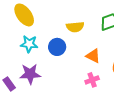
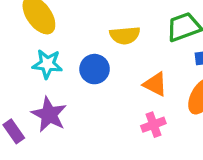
purple star: (30, 74) -> (49, 115), turned 30

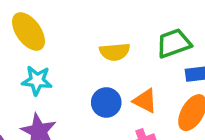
blue circle: (95, 69) -> (106, 102), moved

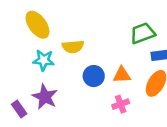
yellow semicircle: (115, 52) -> (73, 47), moved
orange triangle: (145, 101) -> (122, 75), turned -30

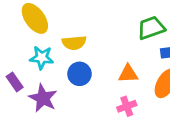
blue circle: (94, 76) -> (79, 74), moved
purple rectangle: (19, 109) -> (15, 82), moved

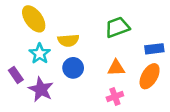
green trapezoid: (151, 28) -> (117, 27), moved
cyan star: (42, 58) -> (40, 54), turned 30

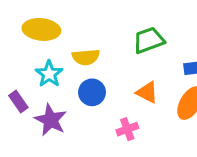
yellow ellipse: (34, 19) -> (41, 29), turned -48
orange triangle: (116, 68) -> (147, 92), turned 30
pink cross: (115, 97) -> (127, 129), moved

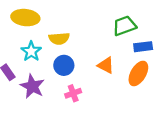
green trapezoid: (149, 40) -> (124, 26), moved
pink cross: (127, 129) -> (73, 93), moved

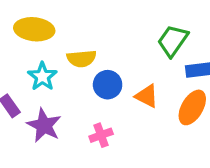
green trapezoid: (124, 26) -> (173, 41), turned -35
blue circle: (64, 65) -> (108, 85), moved

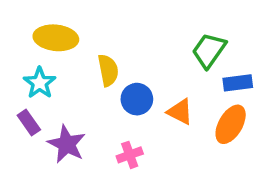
yellow semicircle: (81, 59) -> (108, 70), turned -96
cyan star: (42, 77) -> (40, 83), moved

